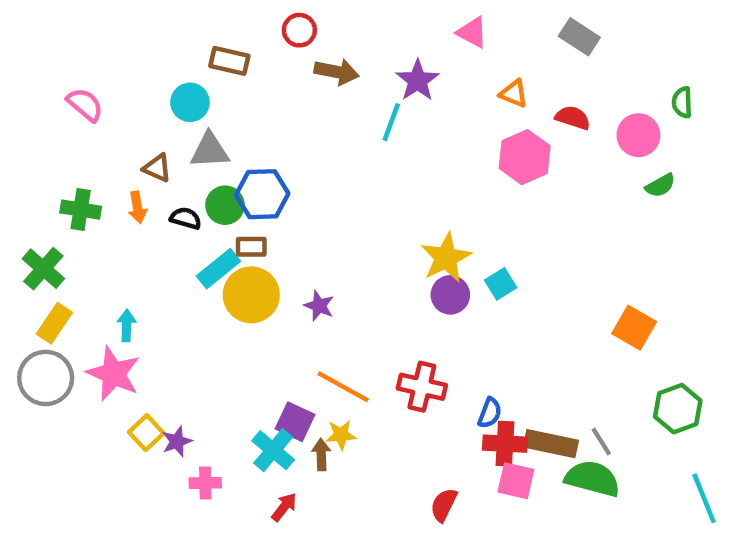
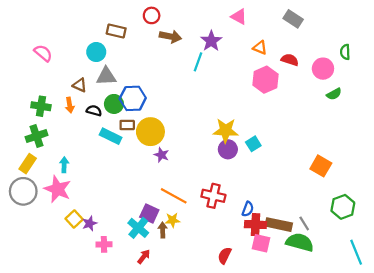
yellow star: (446, 258) -> (226, 131), turned 30
green cross: (43, 269) -> (37, 136), moved, turned 30
cyan rectangle: (218, 269) -> (111, 136), turned 65
yellow circle: (251, 295) -> (150, 132), moved

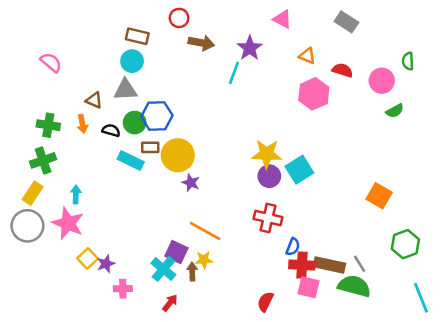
cyan circle: (96, 52) -> (132, 61), moved
cyan square: (253, 144) -> (299, 170), size x1.5
red cross: (213, 196) -> (268, 218), moved

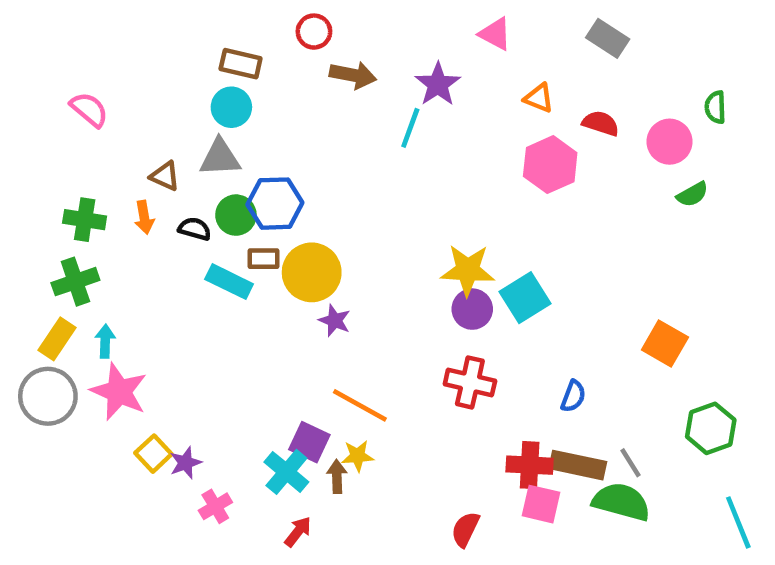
cyan arrow: (76, 194) -> (105, 341), moved
blue semicircle: (293, 247) -> (573, 396), moved
pink cross: (123, 289) -> (215, 506), turned -30

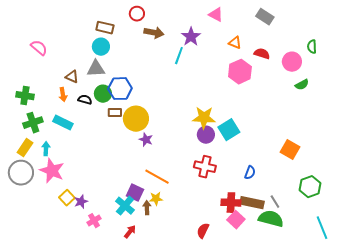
green cross: (85, 220) -> (25, 96), moved
cyan rectangle: (229, 282) -> (63, 123), moved
pink square: (541, 504) -> (236, 220), turned 30

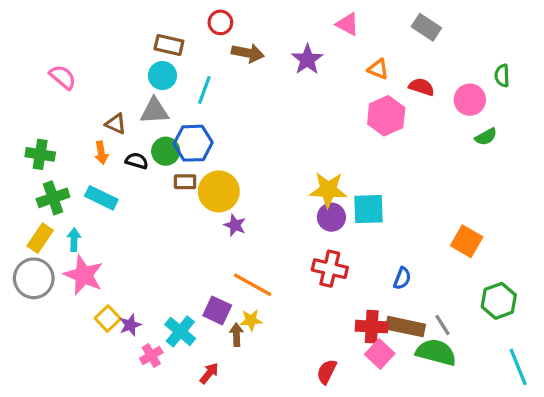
cyan line: (179, 56) -> (204, 90), moved
cyan square: (229, 130) -> (368, 209), turned 30
cyan cross: (125, 206) -> (180, 331), moved

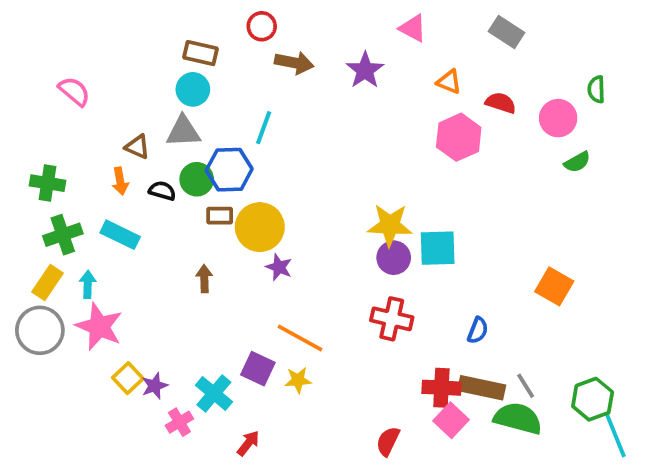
cyan line: (204, 90) -> (264, 128), moved
green hexagon: (499, 301) -> (593, 399), moved
brown arrow: (237, 335) -> (204, 279), moved

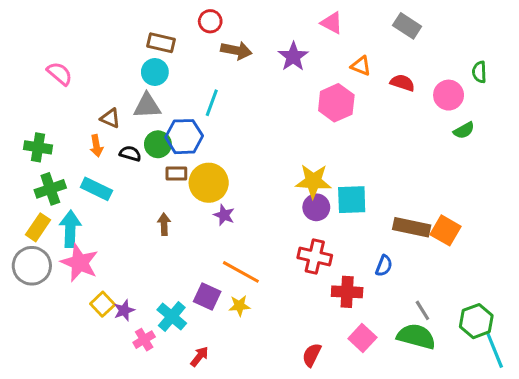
pink hexagon: (459, 137) -> (336, 103), moved
cyan arrow: (88, 284) -> (70, 229), size x1.6
red cross: (441, 388) -> (347, 292), moved
brown rectangle: (482, 388) -> (412, 227), moved

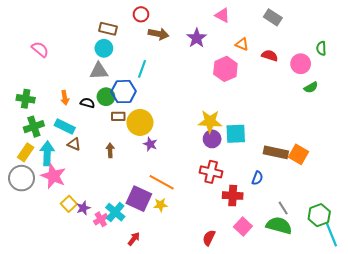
brown triangle: (110, 118) -> (74, 144), moved
purple square: (207, 297) -> (139, 199), size x1.4
pink cross: (144, 340) -> (101, 219), moved

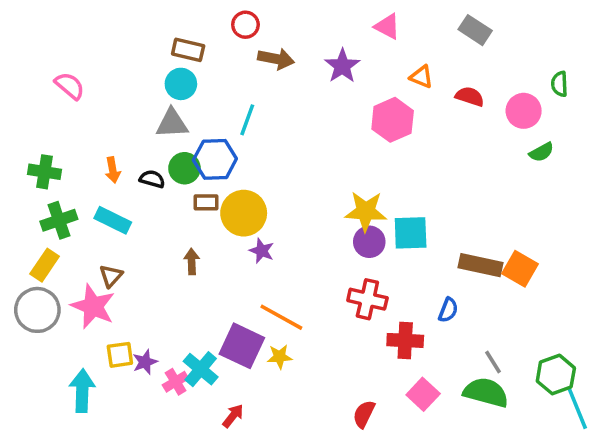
brown triangle: (74, 144) -> (111, 276), moved, turned 48
cyan arrow: (47, 153) -> (82, 391), moved
yellow square: (69, 204) -> (120, 355), turned 35

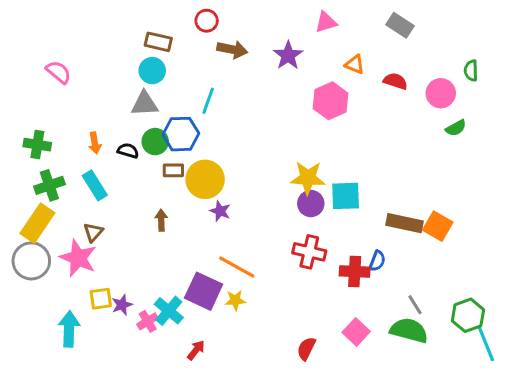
pink triangle: (387, 27) -> (326, 22), turned -45
cyan rectangle: (113, 220) -> (95, 185), turned 32
yellow rectangle: (45, 265) -> (37, 223), size x1.4
red cross: (405, 340) -> (355, 272), moved

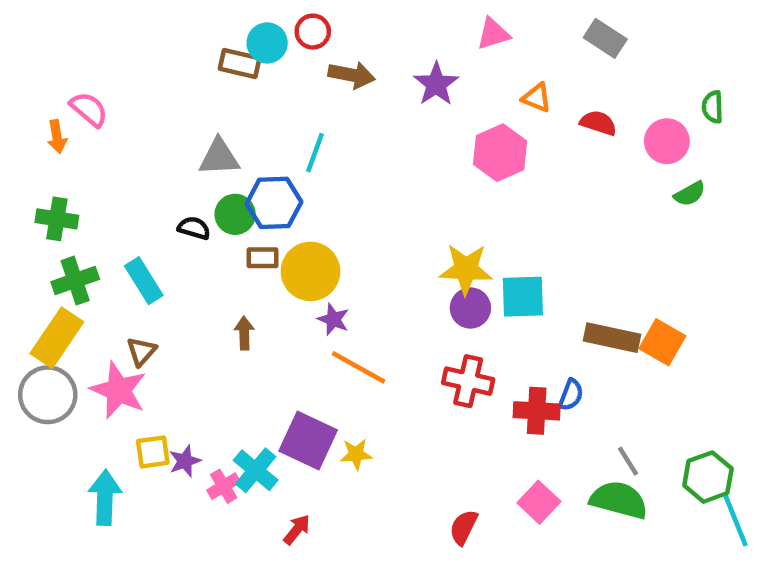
cyan circle: (152, 71) -> (267, 43), moved
orange arrow: (95, 143) -> (57, 137), moved
orange line: (237, 267) -> (358, 367), moved

